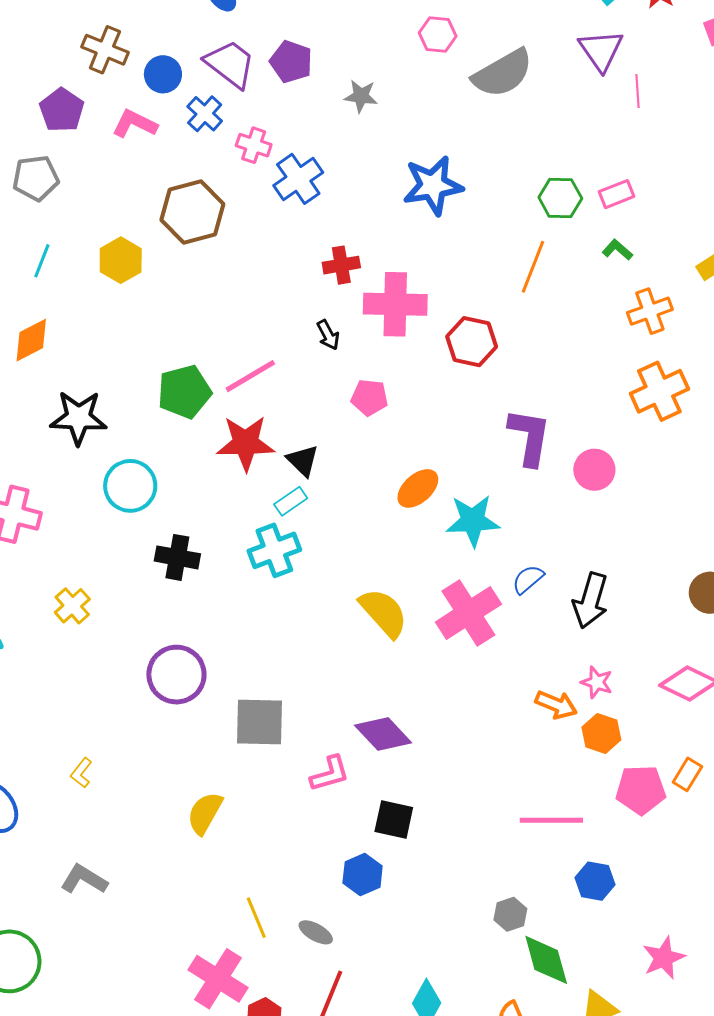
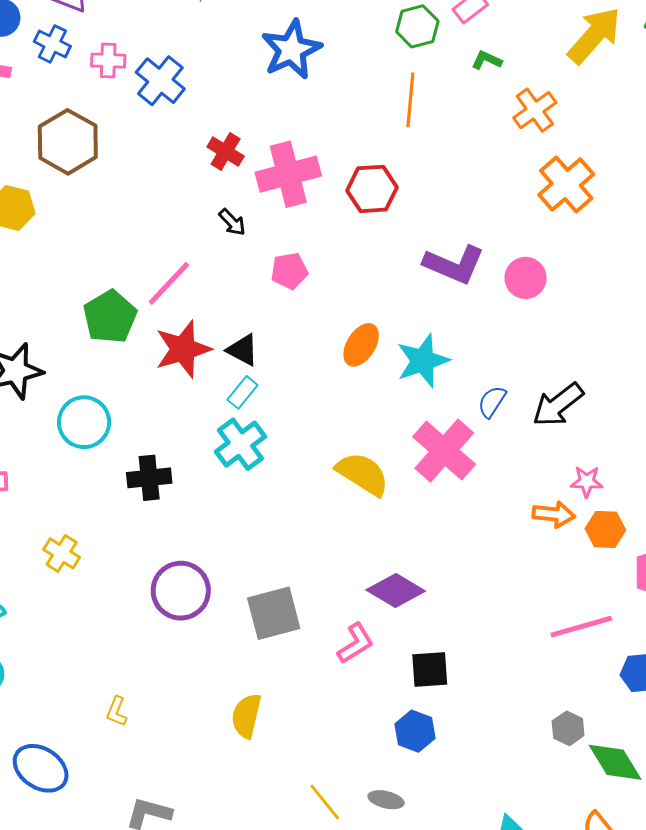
red cross: (341, 265) -> (226, 151), turned -33
purple L-shape: (529, 437) -> (454, 265), turned 120
black arrow: (590, 601) -> (558, 405), turned 52

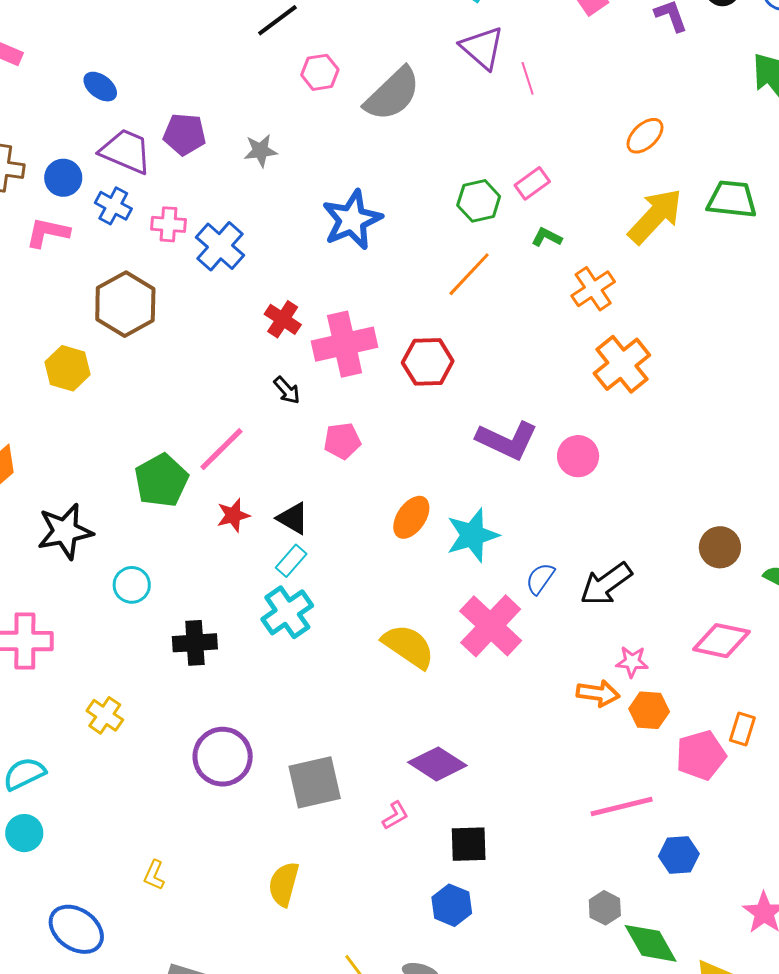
orange line: (410, 100) -> (469, 274), turned 36
red star: (183, 349) -> (233, 515), size x0.6
cyan circle: (84, 422) -> (132, 585), size x0.7
pink L-shape: (356, 643) -> (395, 815), size x0.7

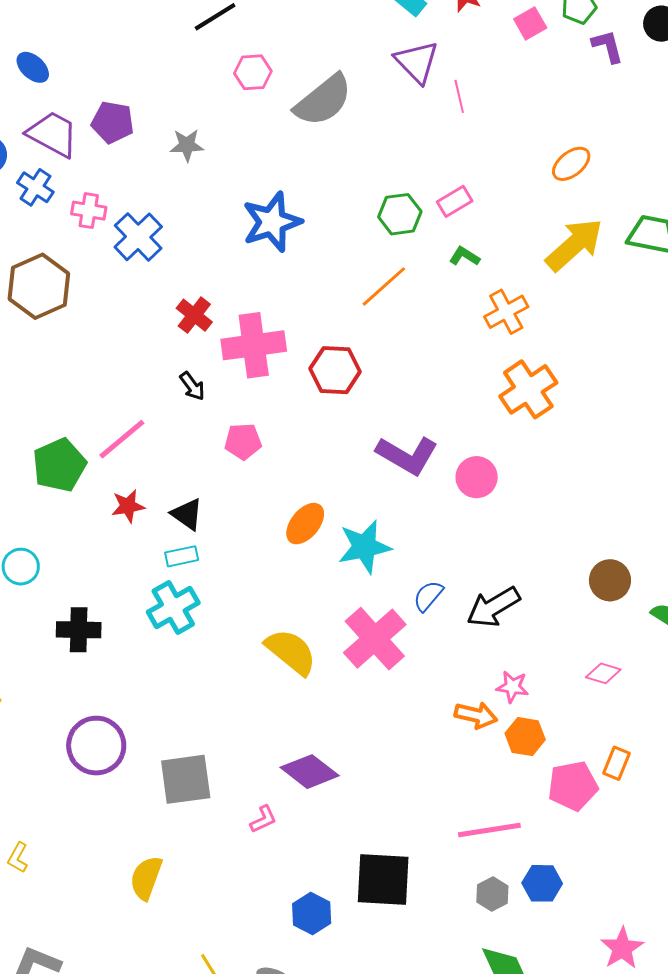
cyan rectangle: (291, 561) -> (182, 556), turned 32
pink diamond: (721, 641) -> (603, 673), size x0.6
black square: (469, 844) -> (383, 880), moved, size x1.5
gray hexagon: (605, 908) -> (492, 894), moved

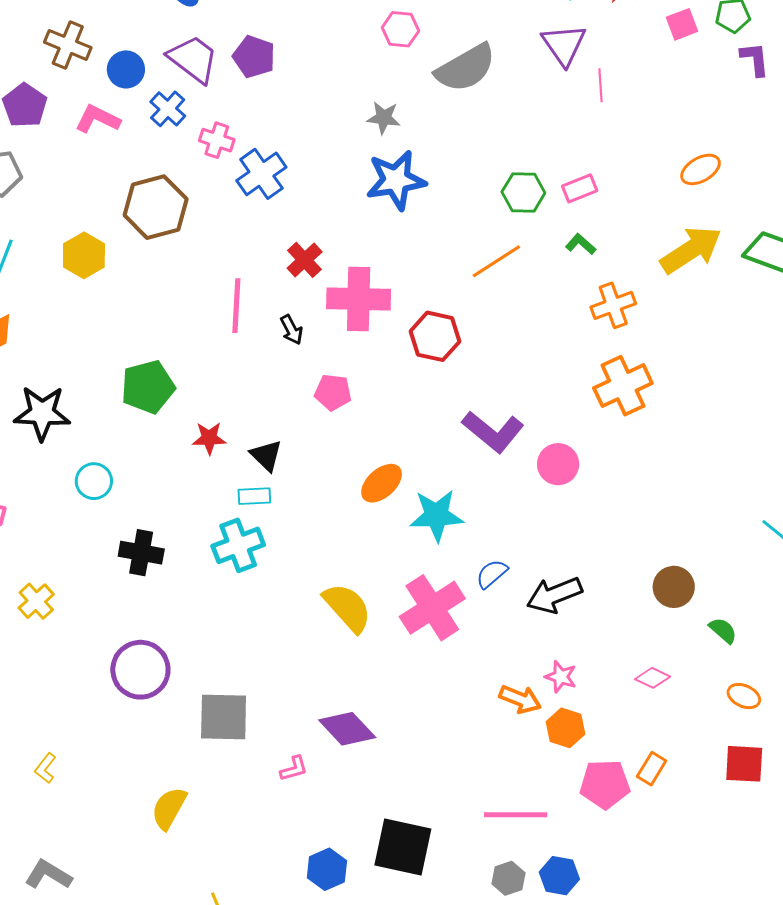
gray star: (187, 145) -> (384, 118), moved
pink line: (122, 439) -> (236, 306), moved, turned -56

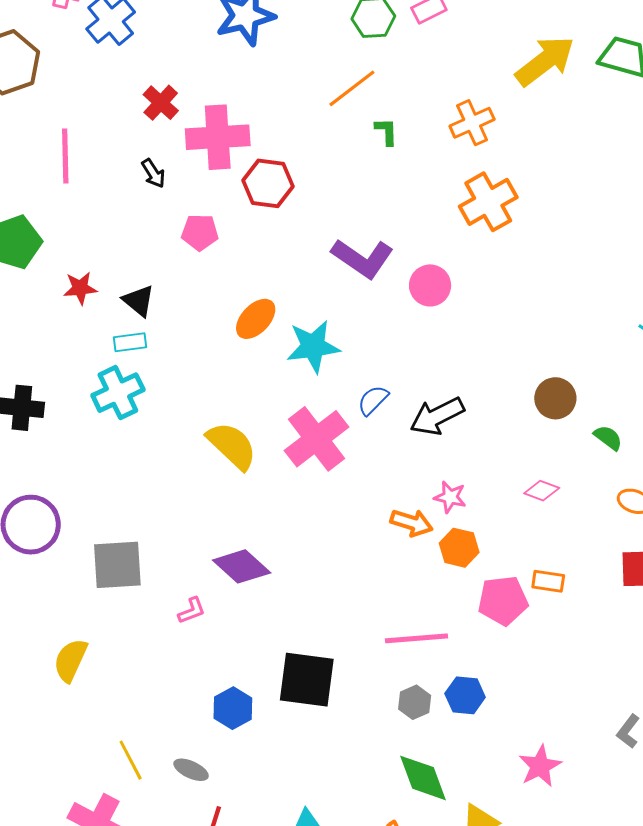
green L-shape: (581, 244) -> (386, 132), moved, turned 52
pink line: (236, 306) -> (65, 156), moved
red hexagon: (435, 336) -> (268, 183), moved
orange rectangle: (652, 769) -> (548, 581), turned 72

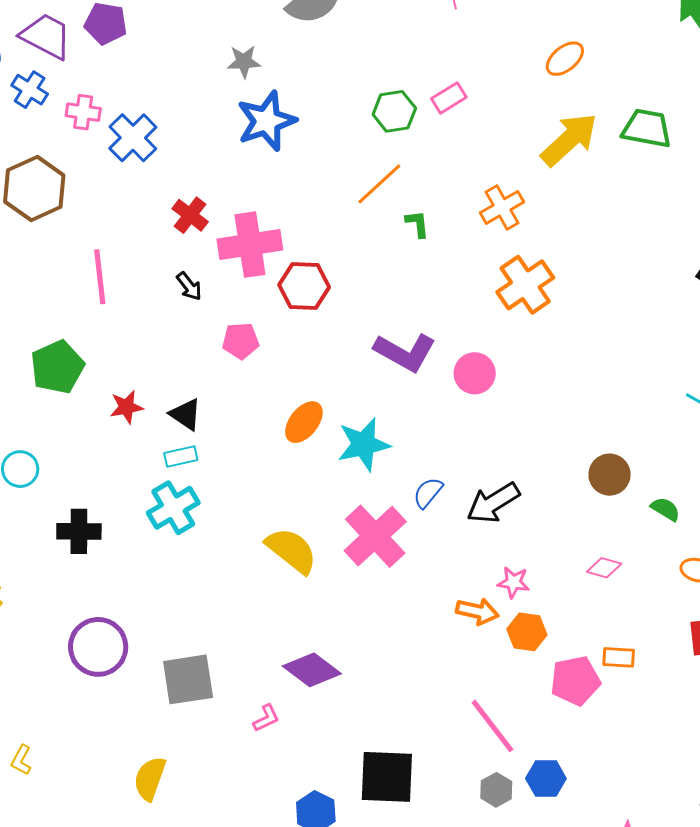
pink line: (416, 638) -> (492, 726), turned 62

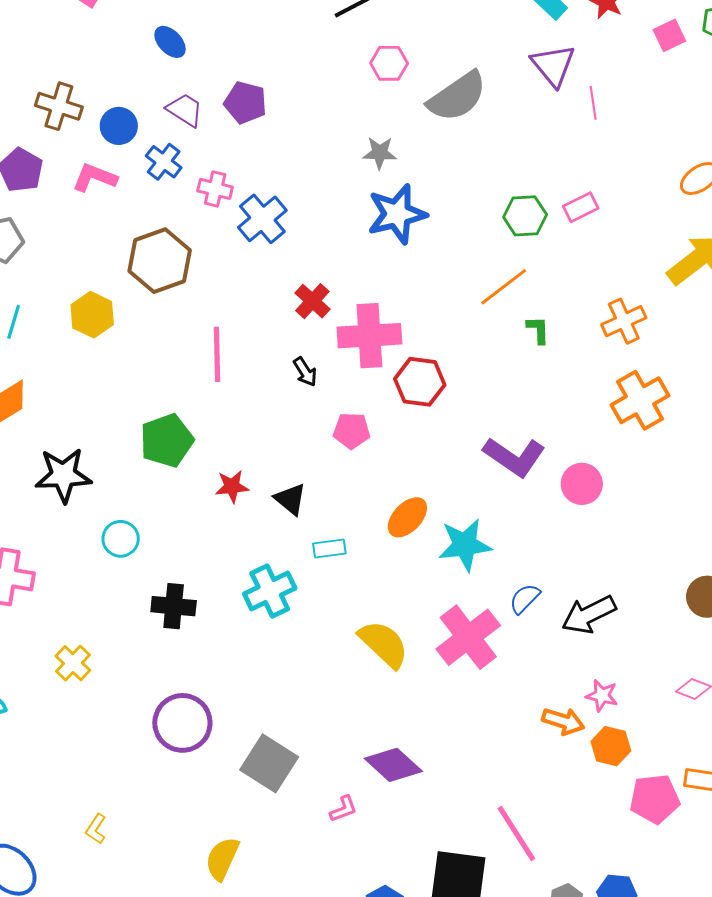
purple trapezoid: (46, 36) -> (185, 110), size x0.7
cyan rectangle: (181, 457) -> (329, 549), moved
gray square: (188, 679) -> (269, 763), turned 36
pink line: (492, 726) -> (516, 834), moved

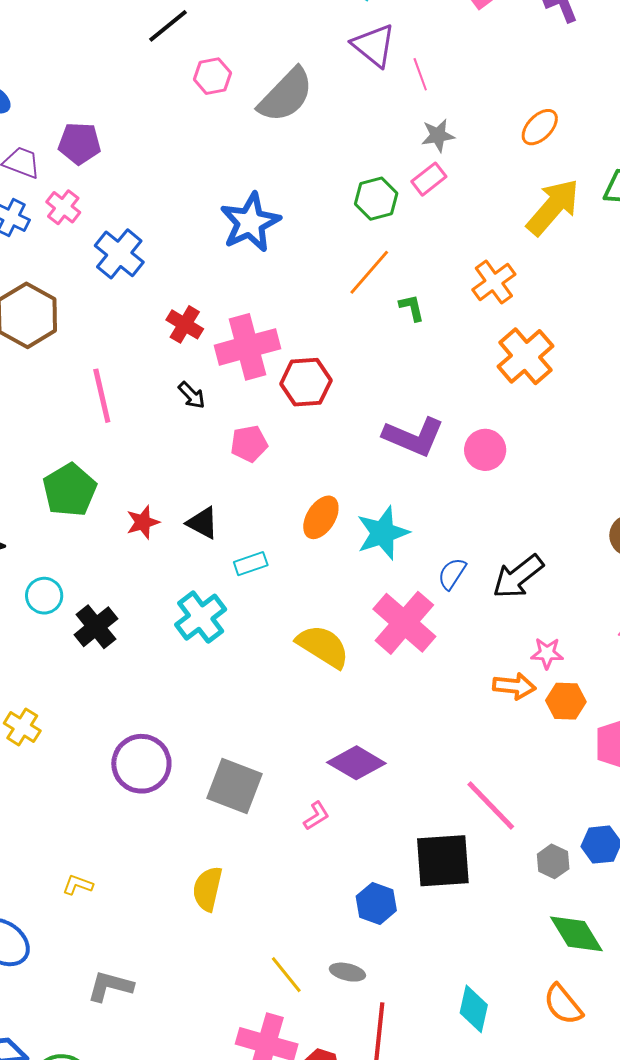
gray star: (380, 153) -> (438, 135), moved
pink cross: (215, 189) -> (63, 207), moved, turned 36
black cross: (174, 606) -> (96, 627), moved, turned -33
yellow L-shape: (96, 829) -> (78, 885), turned 88

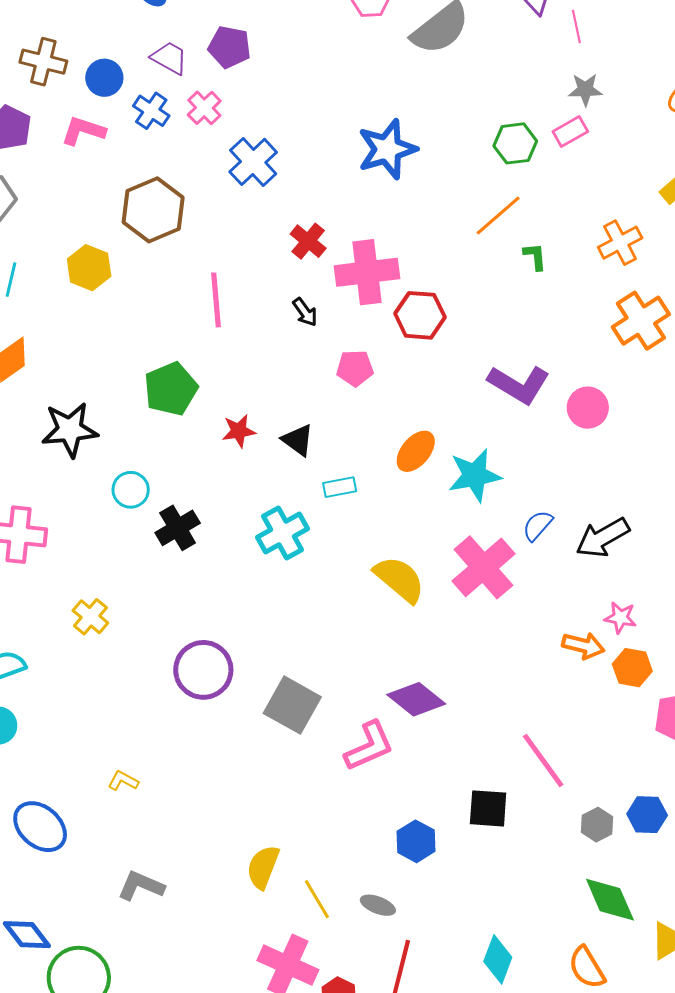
pink L-shape: (316, 816) -> (369, 746), size x1.8
black square: (443, 861) -> (488, 808), size x0.7
yellow semicircle: (208, 889) -> (263, 867), moved

